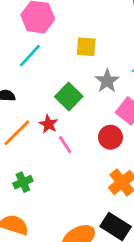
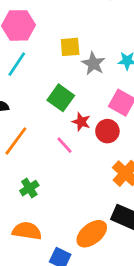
gray star: (107, 81) -> (93, 64), moved
red star: (48, 124) -> (81, 122), moved

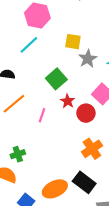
pink line: (65, 145) -> (42, 115), moved, turned 48
green cross: (29, 188) -> (18, 154), moved

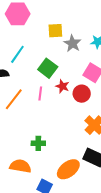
cyan line: (29, 45) -> (17, 54), moved
pink line: (42, 115) -> (40, 93), moved
green cross: (18, 154) -> (38, 143), moved, turned 32

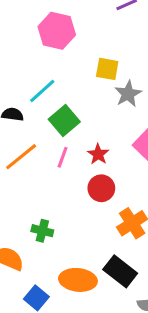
green square: (48, 68) -> (64, 120), moved
red circle: (82, 94) -> (101, 188), moved
orange ellipse: (68, 169) -> (78, 280), turned 30

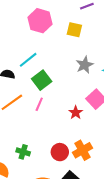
yellow square: (107, 69) -> (74, 30), moved
red star: (98, 154) -> (76, 113), moved
red circle: (101, 188) -> (60, 152), moved

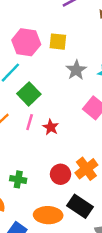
pink hexagon: (40, 21) -> (26, 42), moved
yellow square: (74, 30) -> (58, 42), moved
red star: (76, 113) -> (51, 127), moved

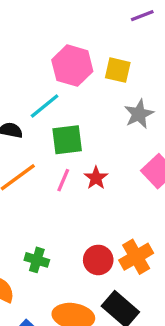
green square: (29, 94) -> (67, 140), turned 30
red star: (51, 127) -> (96, 178), moved

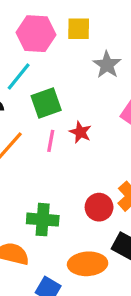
green cross: (37, 260) -> (43, 220), size x1.4

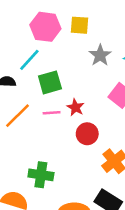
pink line: (51, 141) -> (52, 113), turned 72
red circle: (99, 207) -> (87, 134), moved

